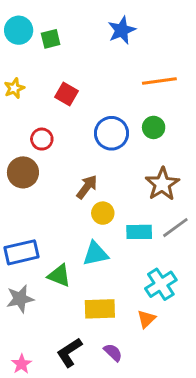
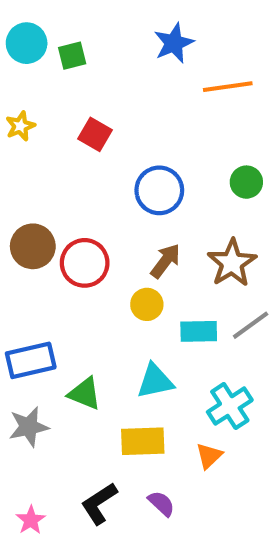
orange line: (159, 81) -> (228, 87), moved
green circle: (154, 127) -> (246, 182), moved
red circle: (42, 139) -> (85, 263), moved, size x1.5
brown arrow: (87, 187) -> (166, 261), moved
cyan triangle: (96, 254) -> (155, 381), moved

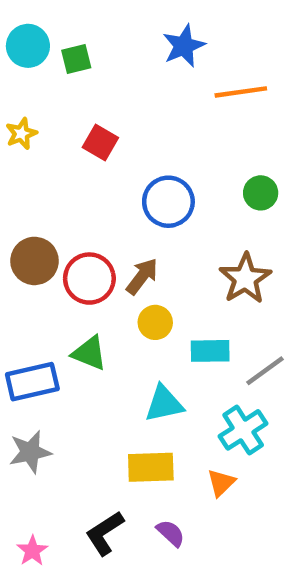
brown arrow: (166, 261) -> (142, 276), moved
gray line: (251, 325) -> (265, 371), moved
green triangle: (85, 394) -> (89, 353), moved

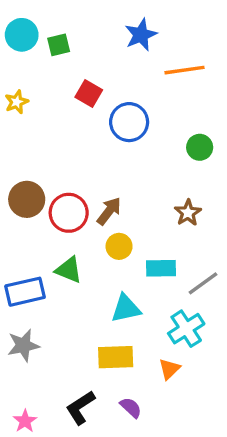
red square: (100, 142) -> (89, 94), moved
blue circle: (168, 202) -> (129, 122), moved
brown star: (245, 279) -> (188, 213), size x0.7

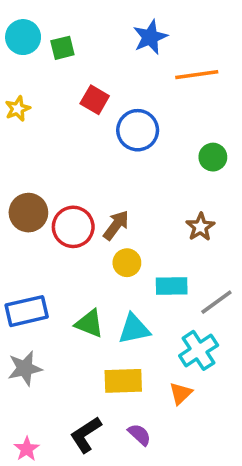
green triangle: (69, 270) -> (89, 324), moved

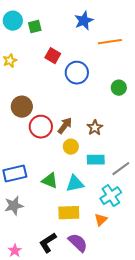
brown circle: (28, 213) -> (22, 107), moved
brown star: (200, 227) -> (95, 128), moved
purple semicircle: (139, 435) -> (78, 243), size x1.5

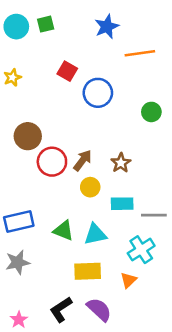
green square: (35, 27) -> (46, 24), moved
gray line: (121, 169) -> (154, 215), turned 36

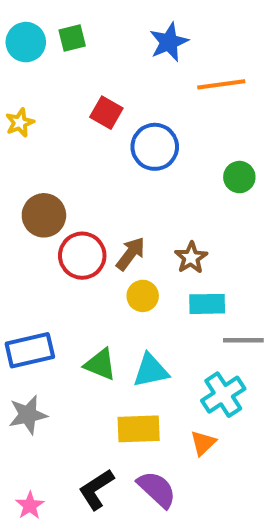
cyan rectangle: (122, 204) -> (207, 304), moved

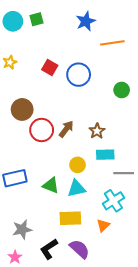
red square: (106, 113) -> (50, 67), moved
yellow circle: (143, 296) -> (78, 165), moved
gray star: (28, 415) -> (22, 229), moved

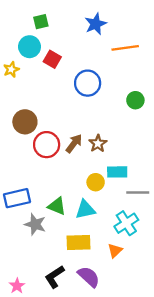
cyan circle: (13, 21) -> (30, 47), moved
red square: (50, 67) -> (52, 59), moved
brown star: (97, 131) -> (98, 143), moved
yellow circle: (78, 165) -> (96, 182), moved
gray star: (22, 229) -> (35, 224), moved, turned 30

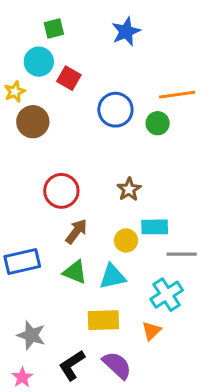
orange line: (125, 48) -> (177, 95), moved
green circle: (135, 100) -> (158, 123), moved
brown circle: (25, 122) -> (33, 122), moved
brown arrow: (74, 143) -> (76, 231), moved
gray star: (35, 224) -> (31, 335), moved

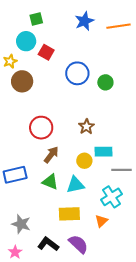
orange line: (177, 95) -> (119, 26), moved
black L-shape: (72, 365) -> (48, 244), turned 70

